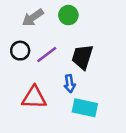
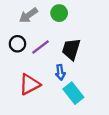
red triangle: (34, 98) -> (30, 84), turned -30
cyan rectangle: (85, 108) -> (73, 93), turned 40

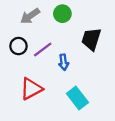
black trapezoid: (71, 49) -> (91, 39), moved
blue arrow: (60, 72) -> (64, 62), moved

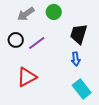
blue arrow: (64, 62) -> (76, 59), moved
cyan rectangle: (77, 98) -> (82, 89), moved

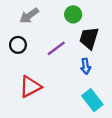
green circle: (54, 12) -> (73, 14), moved
purple line: (37, 43) -> (56, 48), moved

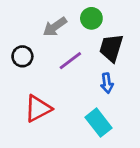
gray arrow: (29, 16) -> (55, 27), moved
cyan rectangle: (92, 100) -> (99, 123), moved

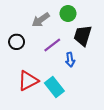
blue arrow: (107, 83) -> (70, 60), moved
cyan rectangle: (99, 123) -> (54, 87), moved

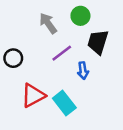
gray arrow: (41, 20) -> (48, 23), turned 90
black circle: (17, 42) -> (13, 58), moved

